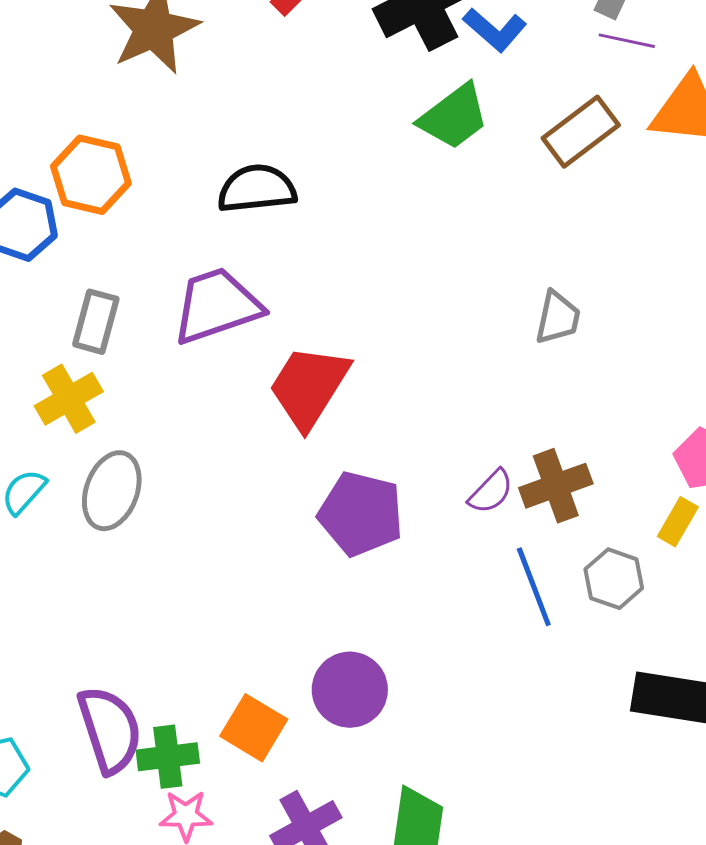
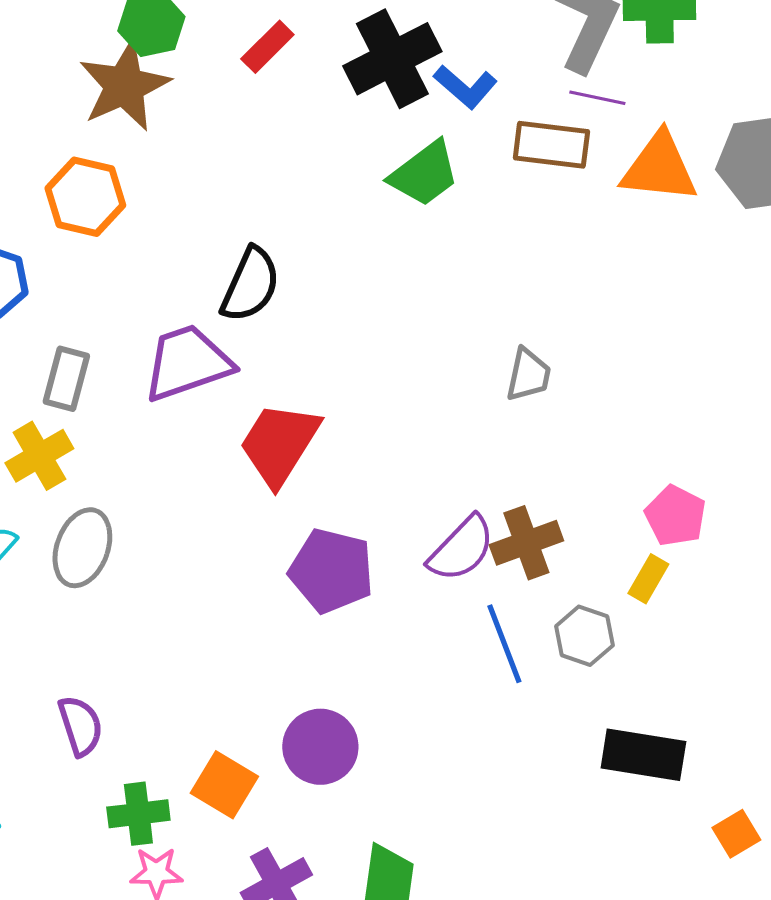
brown rectangle: (581, 132) -> (551, 145), moved, turned 44
orange hexagon: (91, 175) -> (85, 197), moved
black semicircle: (257, 189) -> (250, 285), moved, turned 120
purple semicircle: (491, 492) -> (461, 549), size x1.5
purple semicircle: (110, 730) -> (80, 726), moved, size x0.7

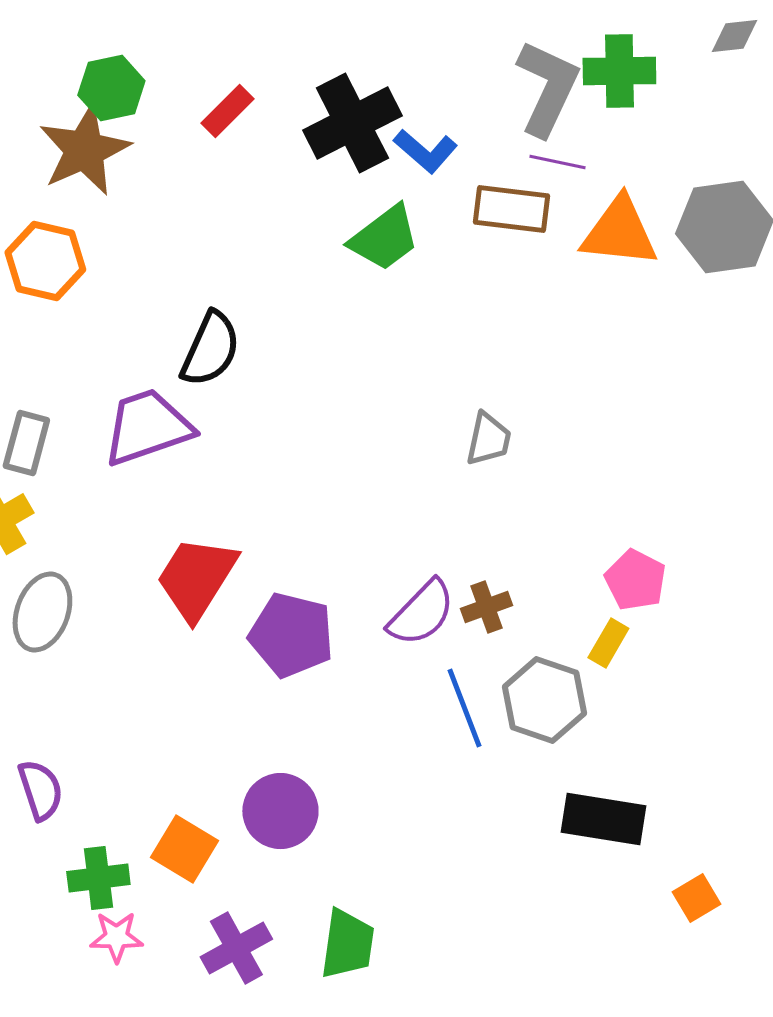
red trapezoid: (279, 444) -> (196, 578), moved
brown cross: (526, 543) -> (486, 607), size x0.7
gray hexagon: (584, 636) -> (544, 700), size x1.4

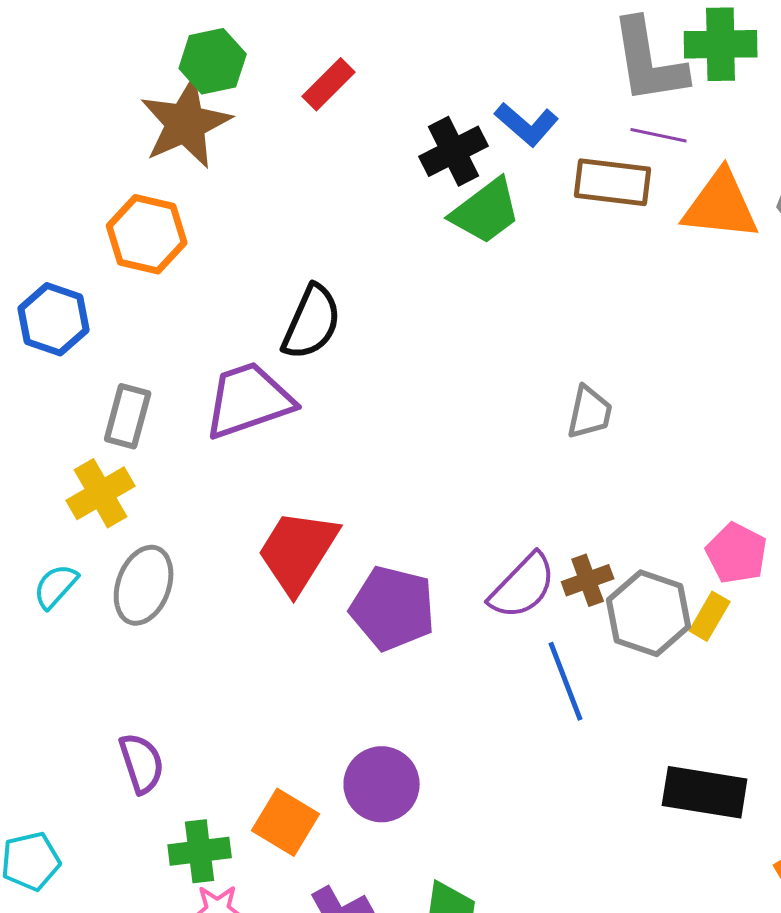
gray L-shape: (547, 88) -> (649, 61), turned 146
black cross: (352, 123) -> (454, 151), moved, size x0.7
gray hexagon: (544, 700) -> (649, 613), moved

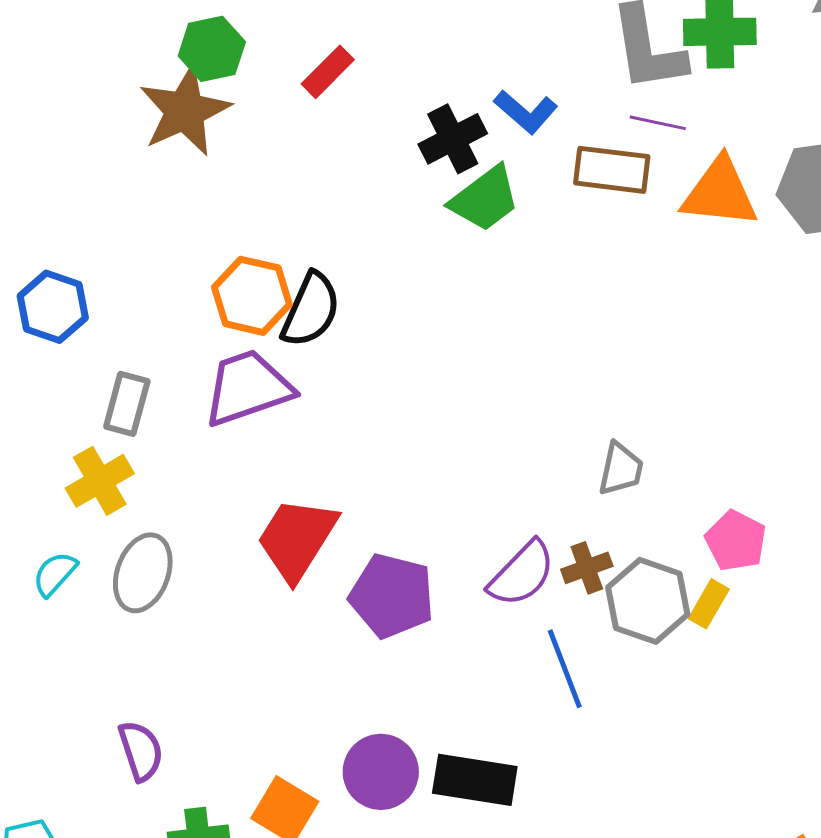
orange hexagon: (147, 234) -> (252, 296), moved
gray trapezoid: (590, 412) -> (621, 469), moved
black rectangle: (705, 792) -> (475, 780), moved

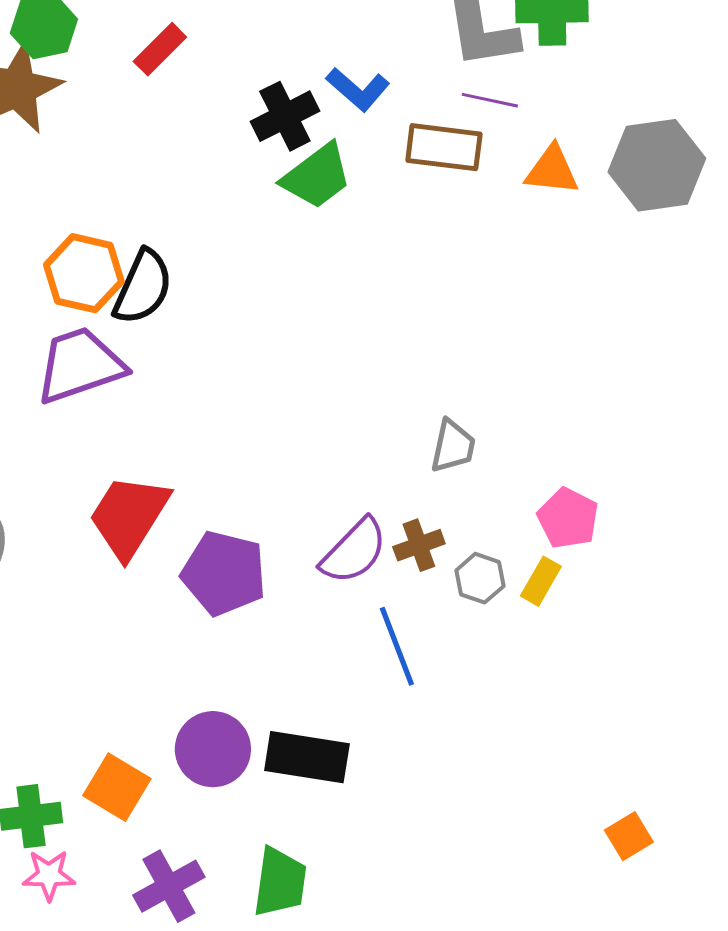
orange triangle: (720, 193) -> (552, 170), size x0.7
gray hexagon: (648, 601) -> (480, 578), size x0.6

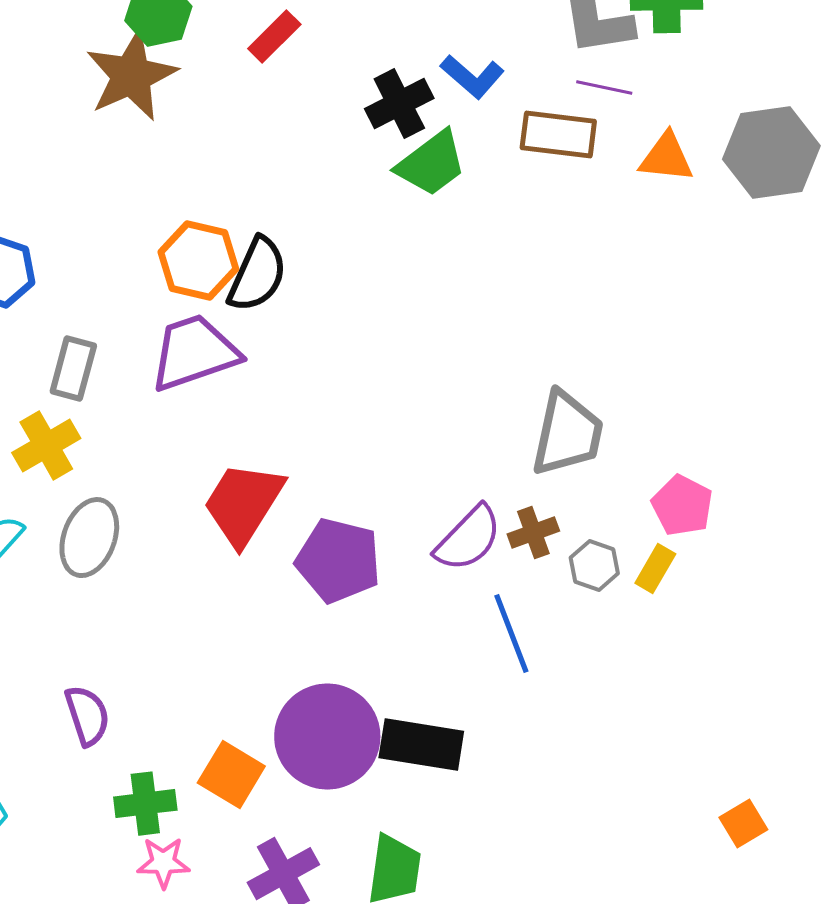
gray trapezoid: (453, 446) -> (567, 434), size x1.6
purple circle: (213, 749) -> (327, 737), size x1.4

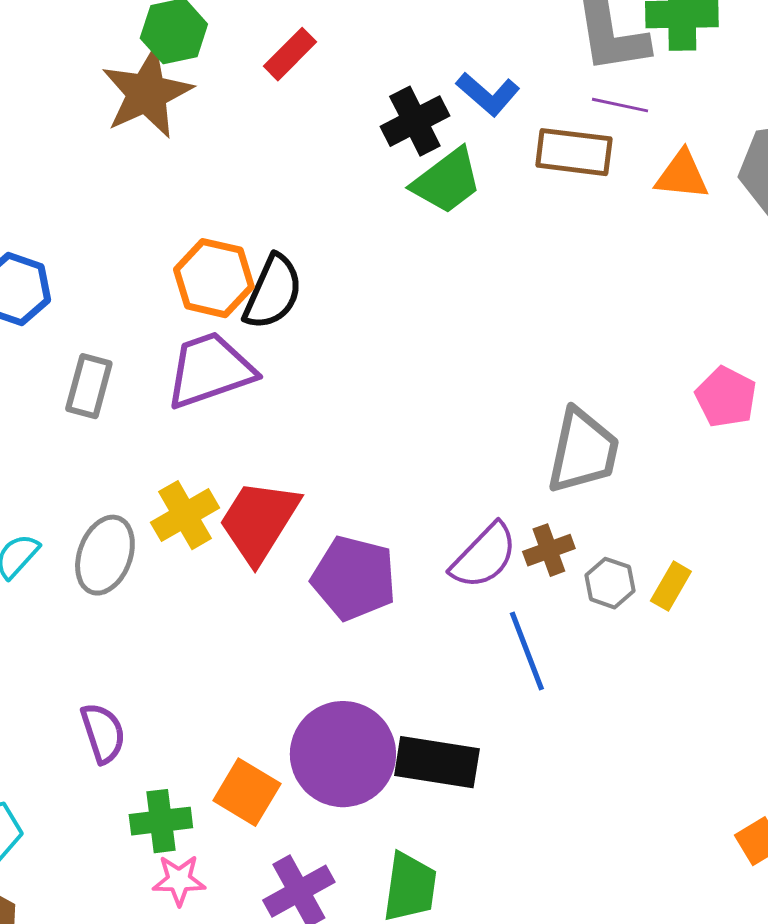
yellow cross: (46, 446) -> (185, 515), moved
pink pentagon: (682, 506) -> (726, 397), moved

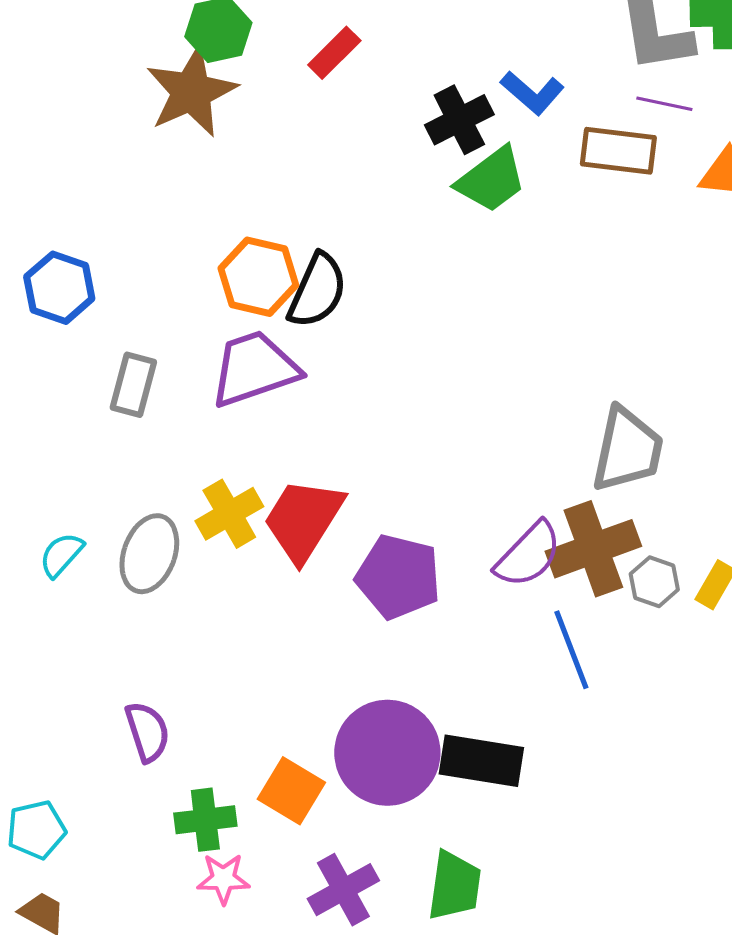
brown cross: (549, 550) -> (593, 549), size x1.8

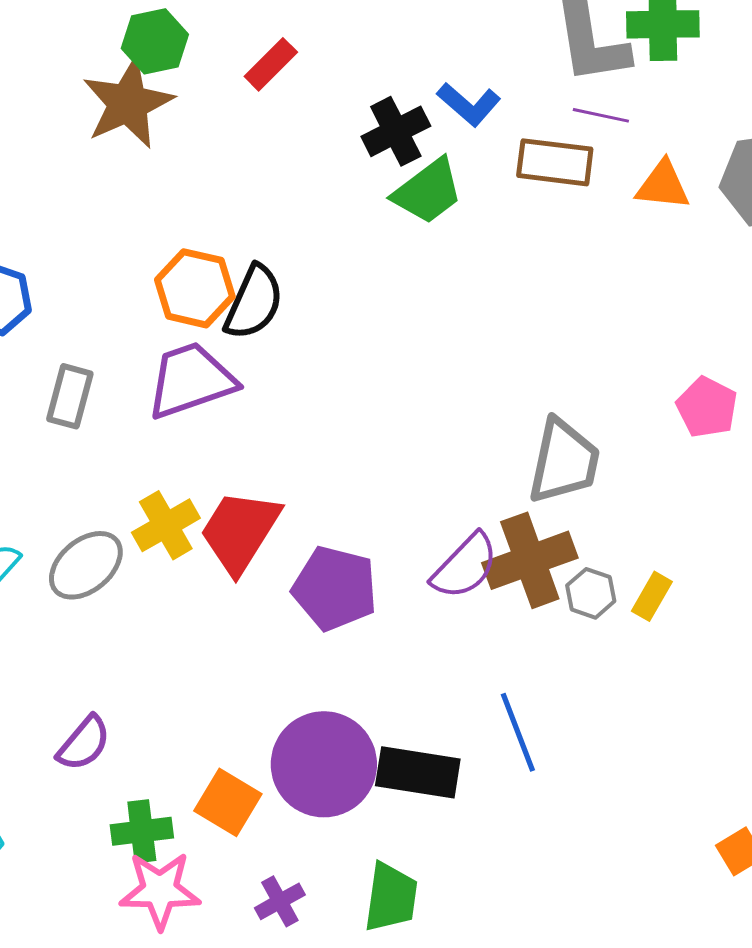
gray ellipse: (149, 554) -> (86, 565), turned 30
blue line: (571, 650) -> (518, 732), moved
purple semicircle: (147, 732) -> (84, 743), turned 58
pink star: (223, 879) -> (160, 890), size x1.5
purple cross: (343, 890) -> (280, 901), size x0.7

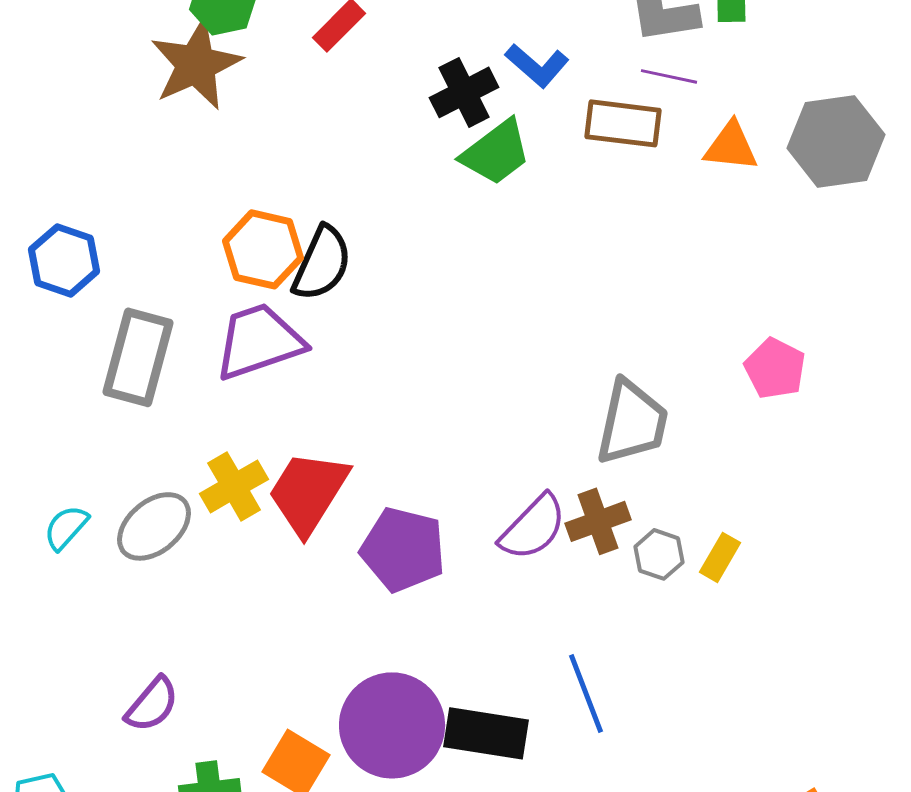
gray rectangle: (70, 396) -> (138, 357), size x1.5
brown cross: (530, 560) -> (598, 521), size x0.7

